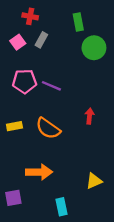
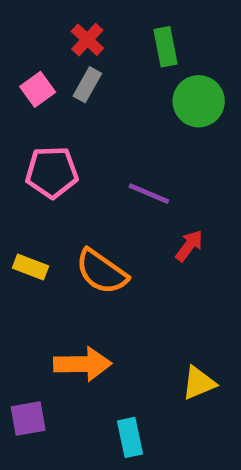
red cross: (30, 16) -> (87, 40), moved, turned 32
purple line: (51, 86) -> (149, 194), moved
red arrow: (89, 116) -> (189, 246), turned 32
yellow rectangle: (14, 126) -> (31, 267), turned 32

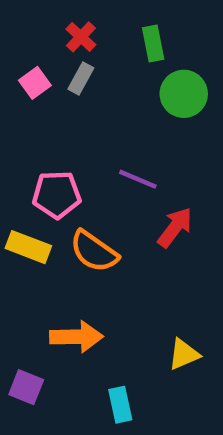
pink pentagon: (52, 172) -> (57, 195), moved
red arrow: (189, 246) -> (175, 227), size x1.4
yellow rectangle: (31, 267) -> (28, 247), size x1.4
purple square: (28, 418) -> (26, 387), turned 32

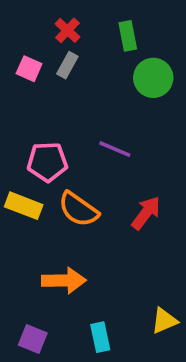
pink square: (35, 83) -> (29, 69), turned -30
red arrow: (175, 227) -> (146, 213), moved
yellow triangle: (184, 354) -> (164, 321), moved
purple square: (26, 387) -> (33, 339), moved

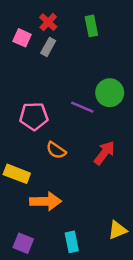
pink square: (29, 69) -> (22, 38), moved
green circle: (153, 78) -> (110, 93), moved
yellow rectangle: (24, 206) -> (17, 174), moved
orange semicircle: (78, 209) -> (56, 150), size x0.7

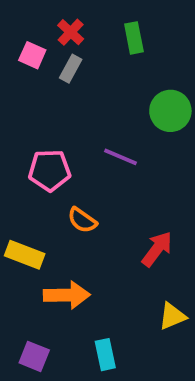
green circle: (110, 93) -> (170, 111), moved
red arrow: (104, 153) -> (157, 249), moved
yellow triangle: (118, 230) -> (172, 316), moved

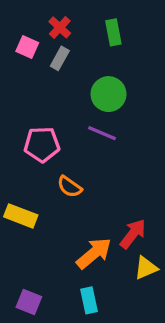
green circle: (170, 111) -> (108, 94), moved
red arrow: (157, 249) -> (133, 234), moved
orange arrow: (67, 295) -> (94, 253), moved, turned -39

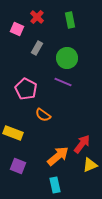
gray rectangle: (60, 58) -> (37, 48), moved
pink pentagon: (42, 144) -> (26, 89), turned 30
purple square: (29, 302) -> (18, 166), moved

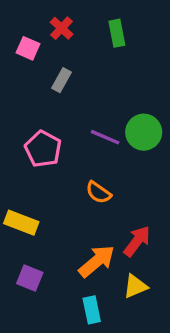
green circle: (67, 58) -> (144, 132), moved
orange semicircle: (43, 115) -> (98, 192), moved
yellow triangle: (90, 165) -> (135, 286), moved

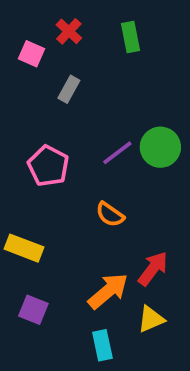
purple line: (105, 137) -> (117, 153), turned -60

